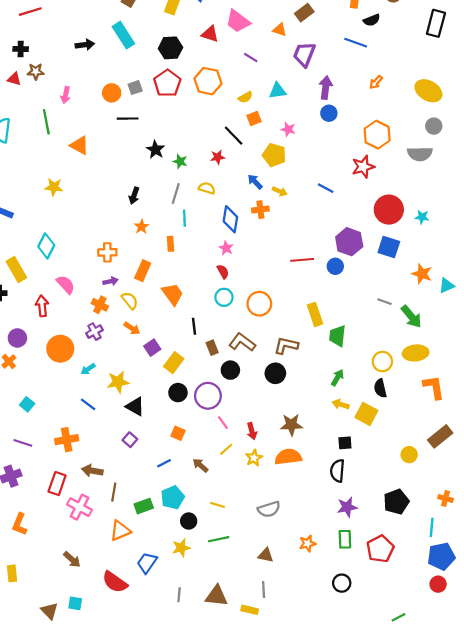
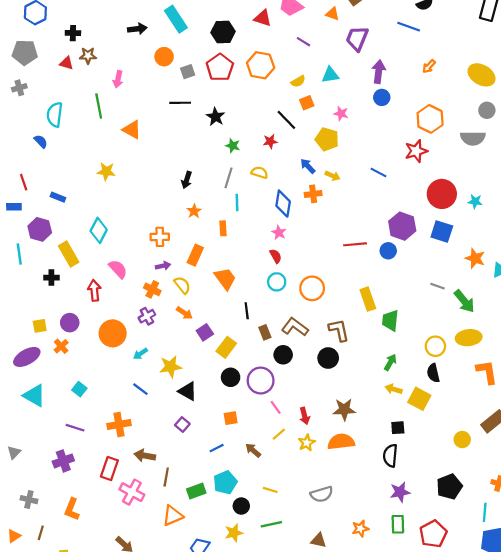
orange circle: (112, 93) -> (164, 57), moved
black star: (155, 150) -> (216, 117), moved
brown L-shape: (286, 345) -> (339, 330), turned 65
orange square: (178, 433) -> (231, 418), turned -32

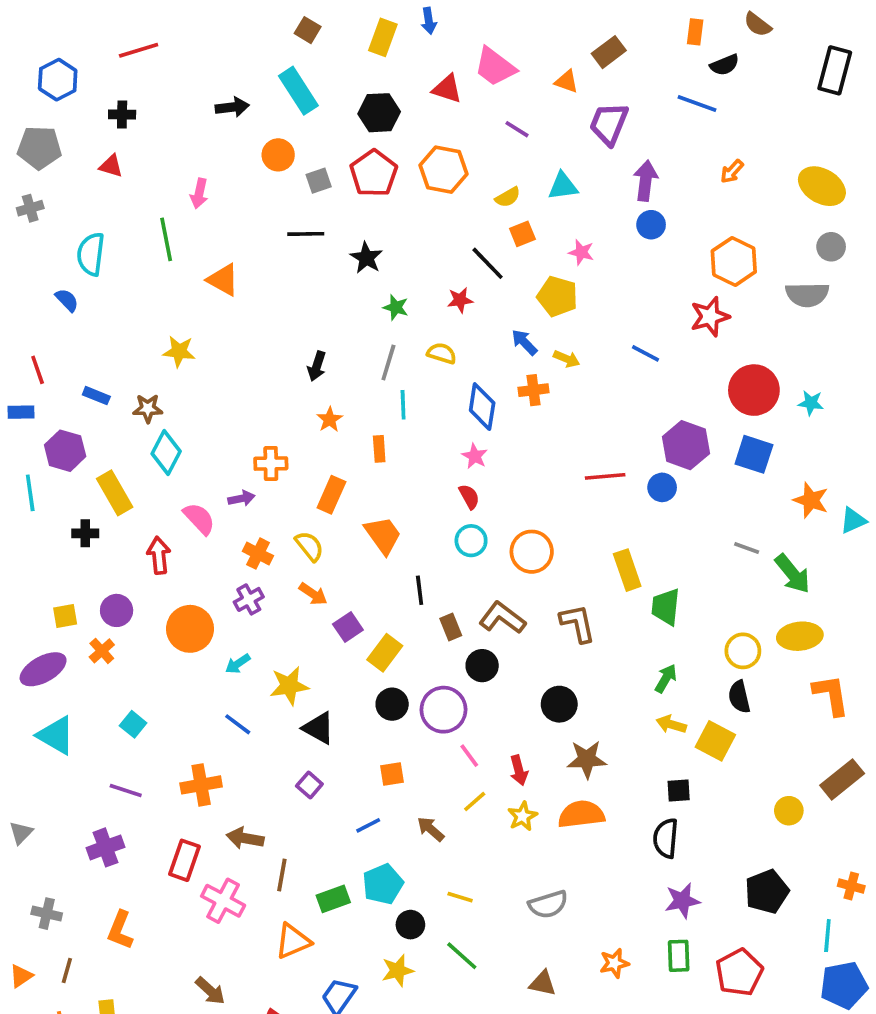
brown star: (88, 56) -> (148, 408), moved
purple arrow: (163, 266) -> (241, 498), moved
black circle: (328, 358) -> (559, 704), moved
green line: (271, 524) -> (462, 956), turned 54

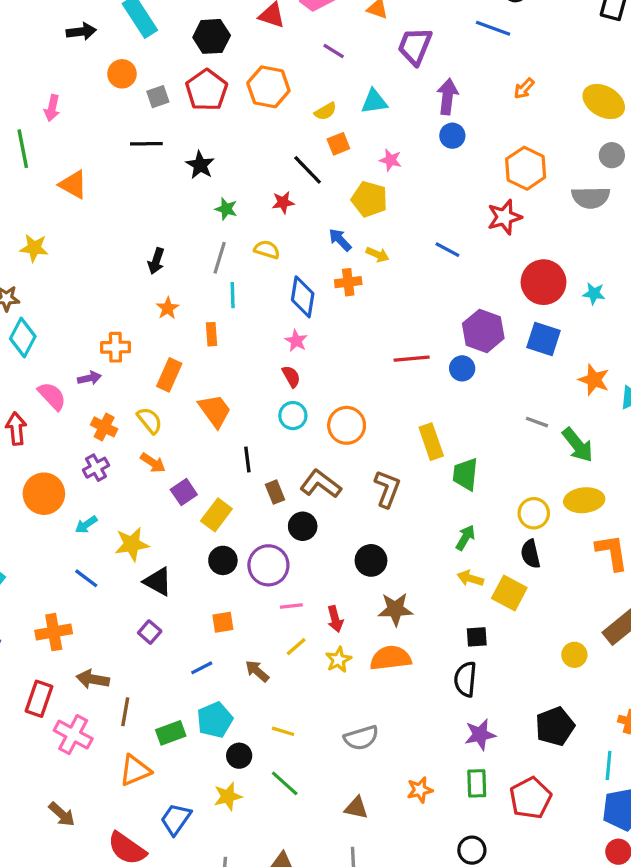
brown L-shape: (578, 623) -> (387, 489), turned 33
pink line: (469, 756) -> (291, 606), turned -60

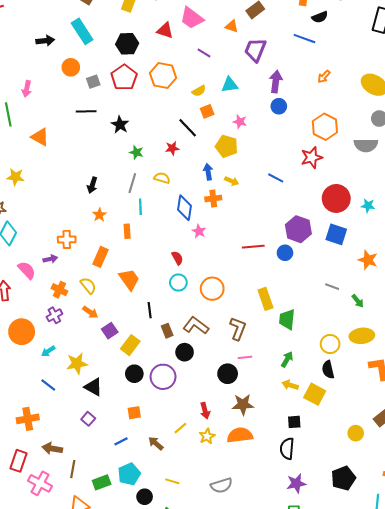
blue arrow: (340, 240) -> (208, 172), turned 35
pink star: (296, 341) -> (199, 231), moved
green arrow: (578, 445) -> (358, 301), size x0.6
pink line: (291, 606) -> (245, 357), moved

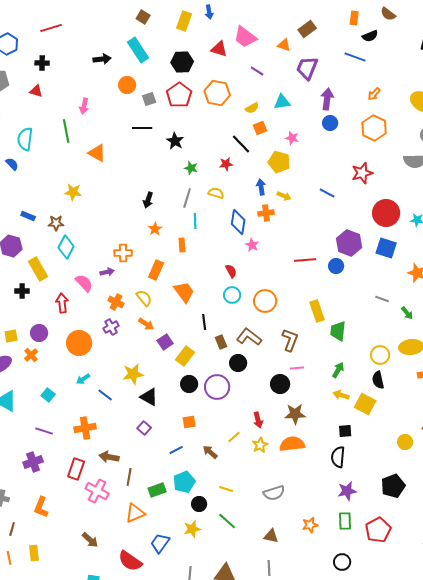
orange hexagon: (325, 127) -> (374, 128), moved
cyan arrow: (48, 351) -> (83, 379), moved

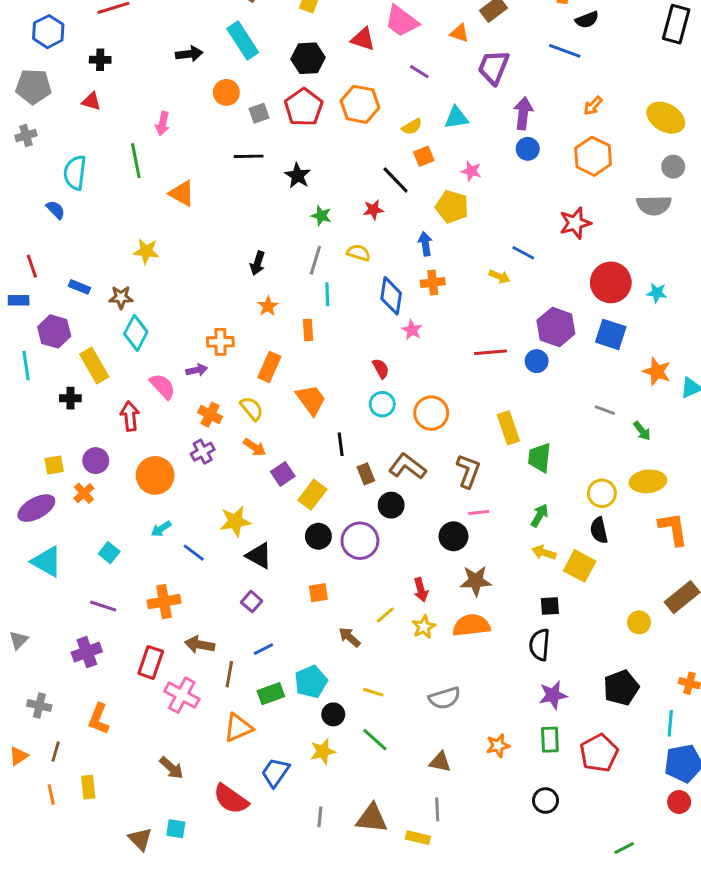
yellow arrow: (284, 196) -> (499, 277), moved
blue line: (176, 450) -> (263, 649), moved

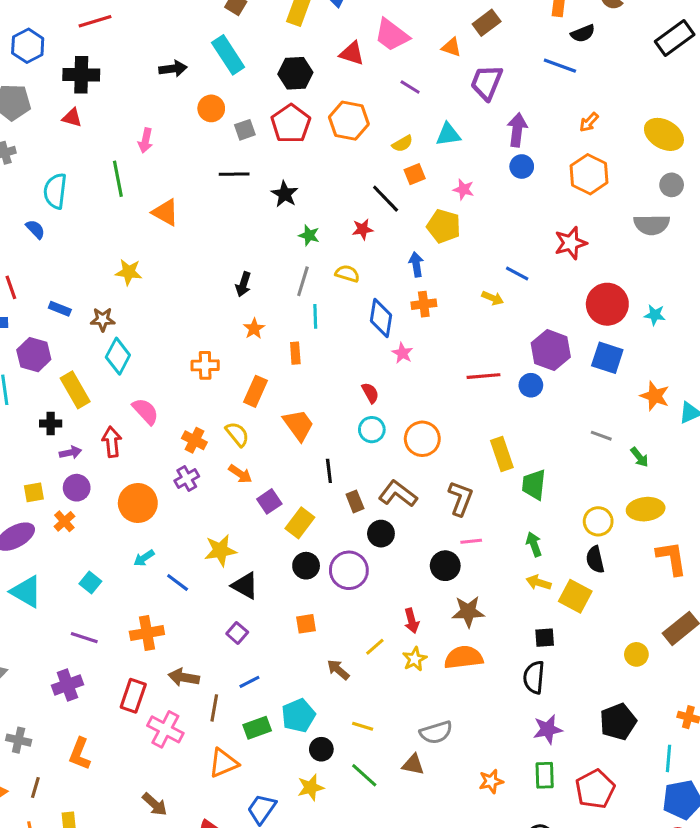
black rectangle: (676, 24) -> (675, 38), turned 39
black cross: (100, 60) -> (81, 75), size x1.6
purple arrow: (197, 370) -> (71, 453), moved
green arrow: (540, 515) -> (534, 544), turned -50
brown triangle: (440, 762) -> (413, 765), moved

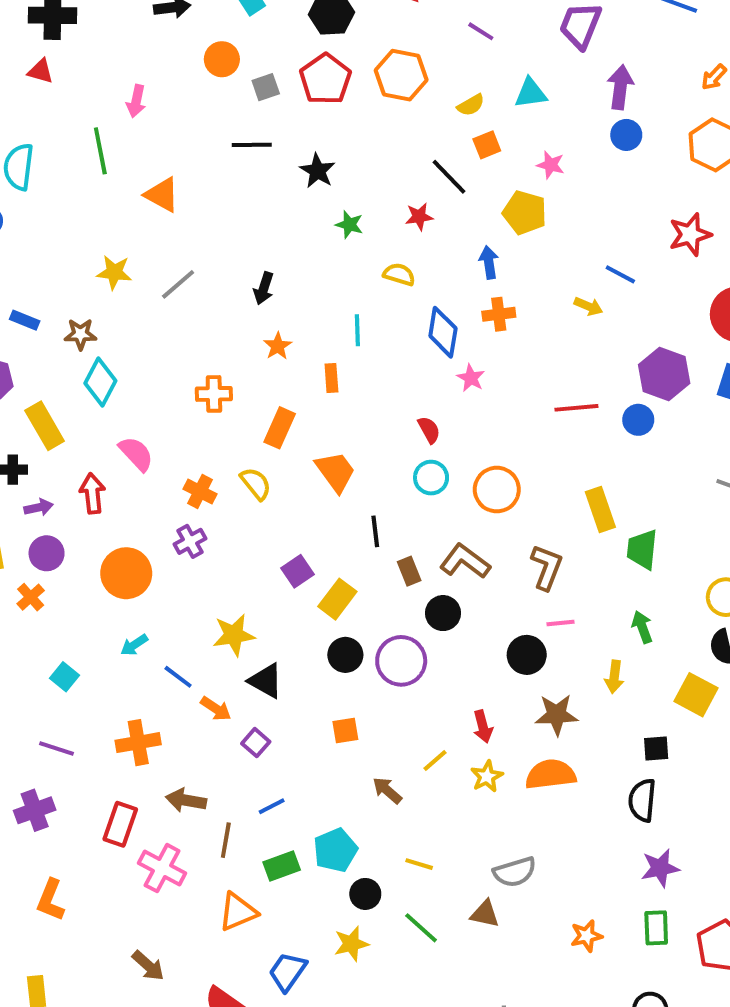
gray line: (303, 281) -> (178, 284), moved, turned 32
orange arrow: (240, 474) -> (216, 709), moved
yellow arrow: (539, 583) -> (614, 677), moved, turned -100

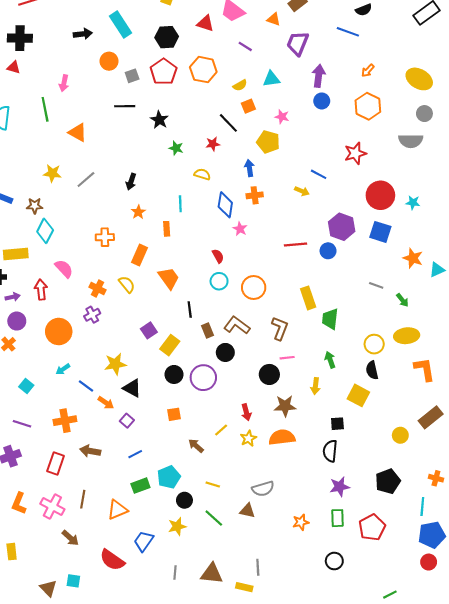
yellow rectangle: (45, 426) -> (16, 254), turned -65
brown line: (226, 840) -> (83, 499), moved
pink cross: (162, 868) -> (52, 507), moved

